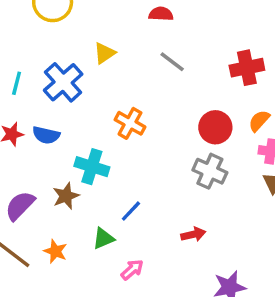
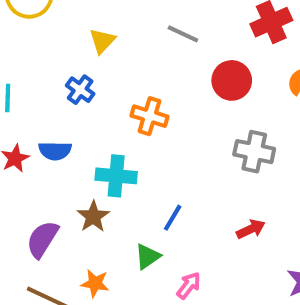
blue cross: (63, 82) -> (80, 90), moved, size x0.6
red circle: (215, 127) -> (232, 80), moved

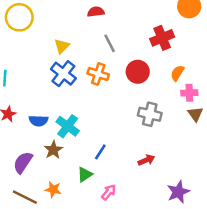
gray line: (183, 34) -> (110, 43), turned 36
blue cross: (80, 90) -> (63, 74), moved, size x1.5
orange cross: (149, 116) -> (98, 74), moved
blue semicircle: (55, 151) -> (38, 121), moved
cyan cross: (116, 176) -> (68, 126), turned 30

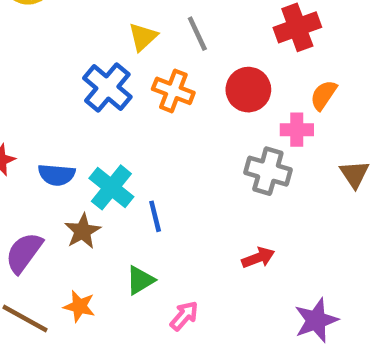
yellow triangle: (62, 46) -> (143, 37), moved
pink cross: (189, 93) -> (297, 130), moved
blue line: (100, 152) -> (155, 216), moved, turned -49

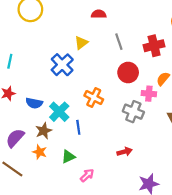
gray line: (197, 34) -> (119, 42), moved
orange cross: (173, 91) -> (94, 97), moved
orange star: (79, 306) -> (40, 152), moved

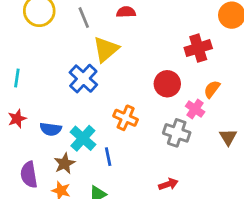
gray line: (119, 42) -> (84, 18), moved
yellow triangle: (81, 43) -> (106, 49), size x1.5
pink cross: (149, 94) -> (195, 109), turned 32
purple semicircle: (15, 138) -> (29, 175), turned -48

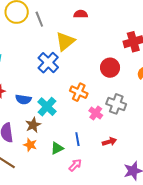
gray line: (84, 18) -> (39, 19), moved
pink cross: (195, 109) -> (96, 113), moved
blue line: (108, 157) -> (77, 139), moved

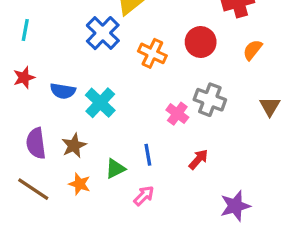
orange cross: (79, 92) -> (152, 53), moved
brown star: (33, 125) -> (74, 146), moved
red arrow: (109, 142) -> (198, 159), turned -32
orange star: (30, 145) -> (80, 184), moved

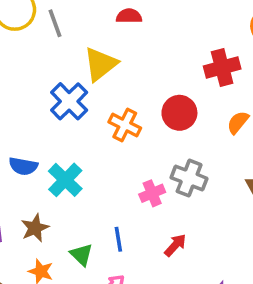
pink cross: (177, 114) -> (152, 193), turned 30
green triangle: (115, 169) -> (81, 255), turned -50

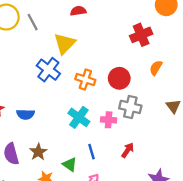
red circle: (179, 113) -> (119, 78), moved
cyan cross: (65, 180) -> (79, 117), moved
pink cross: (152, 193) -> (109, 120), turned 35

